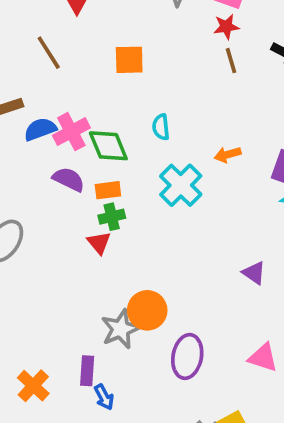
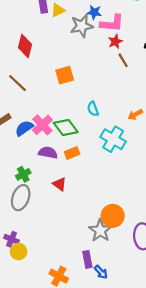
green cross: (112, 217) -> (23, 174), moved
red triangle: (99, 243) -> (59, 184), moved

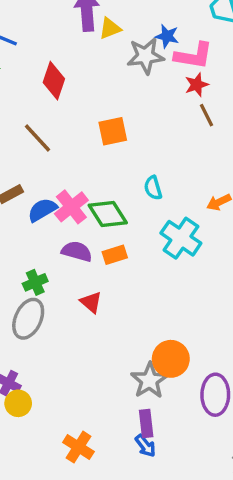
purple rectangle: (87, 259) -> (146, 423), moved

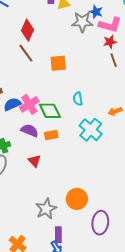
brown line: (37, 138) -> (26, 53), moved
gray star: (149, 380) -> (46, 209), moved

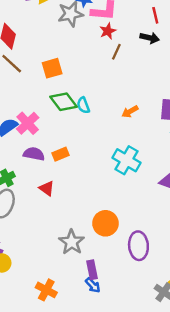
brown line: (114, 60) -> (116, 52), turned 56
green diamond: (50, 111) -> (64, 102), moved
cyan cross: (91, 130) -> (126, 160), moved

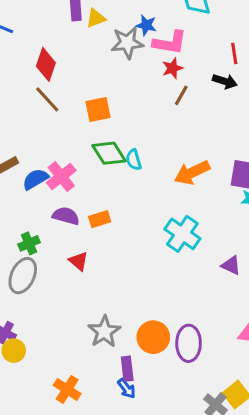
orange arrow: (130, 112) -> (192, 173), size x1.6
orange circle: (105, 223) -> (153, 337), moved

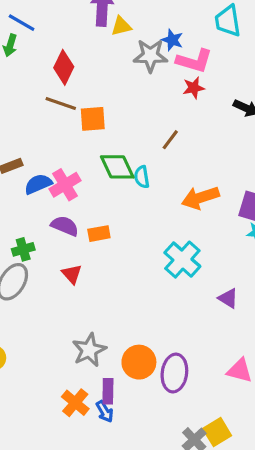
brown line: (181, 95) -> (170, 140), moved
brown line: (47, 99) -> (61, 104), turned -36
orange square: (98, 109) -> (93, 119), moved
orange cross: (67, 389) -> (75, 403), moved

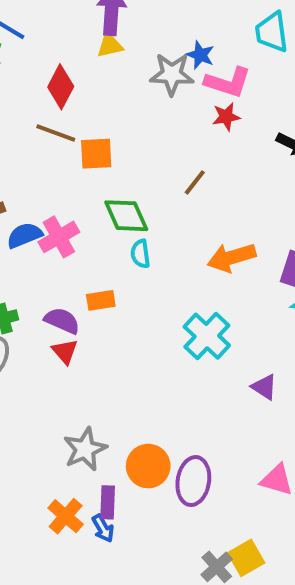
yellow triangle: (121, 26) -> (110, 45), moved
cyan semicircle: (142, 177) -> (140, 254), moved
purple semicircle: (65, 226) -> (62, 321), moved

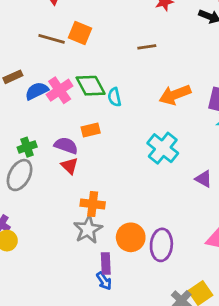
brown line: (56, 133) -> (52, 39), moved
orange square: (96, 154) -> (80, 33), turned 30
brown line: (195, 182) -> (147, 47), turned 48
green diamond: (126, 216) -> (91, 86), moved
orange cross: (66, 516) -> (93, 204), moved, turned -30

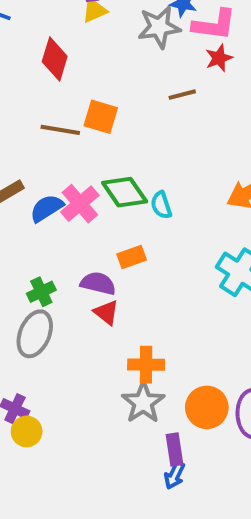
brown line: (147, 47) -> (182, 95), moved
blue arrow: (104, 281) -> (175, 475), turned 66

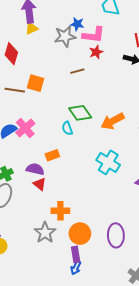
green diamond: (125, 192) -> (80, 113), moved
gray star: (143, 403) -> (45, 233), moved
orange circle: (207, 407) -> (80, 234), moved

